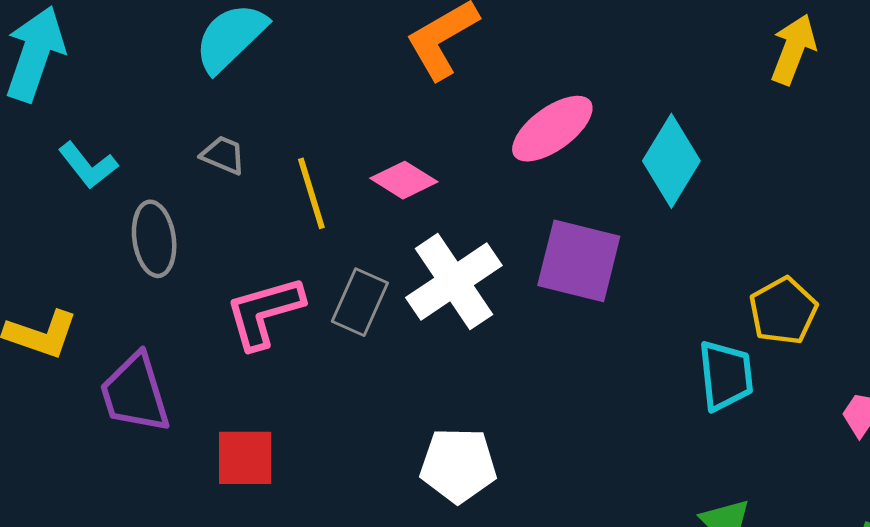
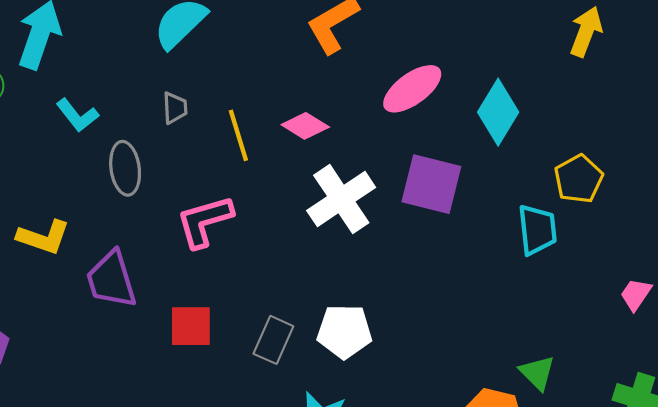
gray trapezoid: (223, 155) -> (175, 108), turned 64
gray rectangle: (360, 302) -> (273, 340), moved
yellow pentagon: (783, 311) -> (579, 179), moved
cyan trapezoid: (726, 376) -> (537, 230), moved

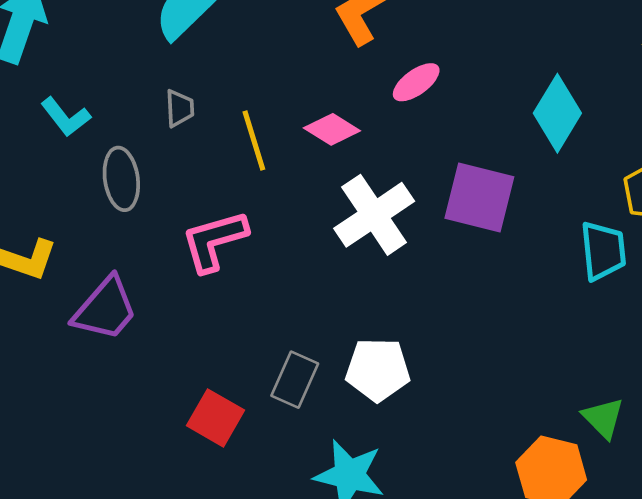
pink ellipse: (412, 89) -> (416, 82), moved, size x0.7
purple trapezoid: (111, 280) -> (105, 309), turned -122
red square: (191, 326) -> (215, 418), moved, turned 30

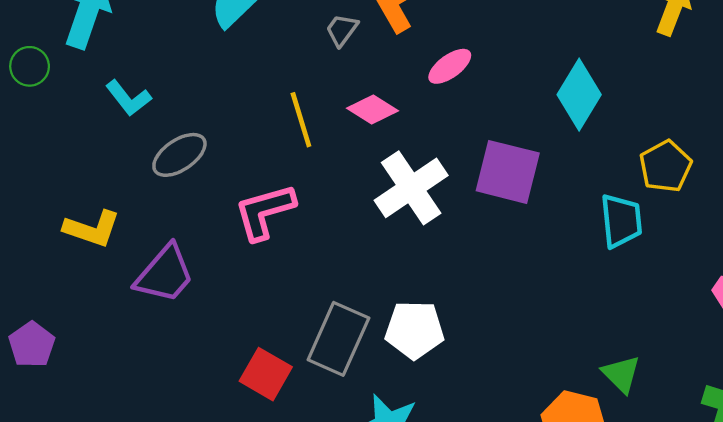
gray trapezoid: (180, 108) -> (342, 30), moved, turned -141
gray ellipse: (121, 179) -> (179, 155), turned 64
gray rectangle: (295, 380) -> (338, 339), size x1.4

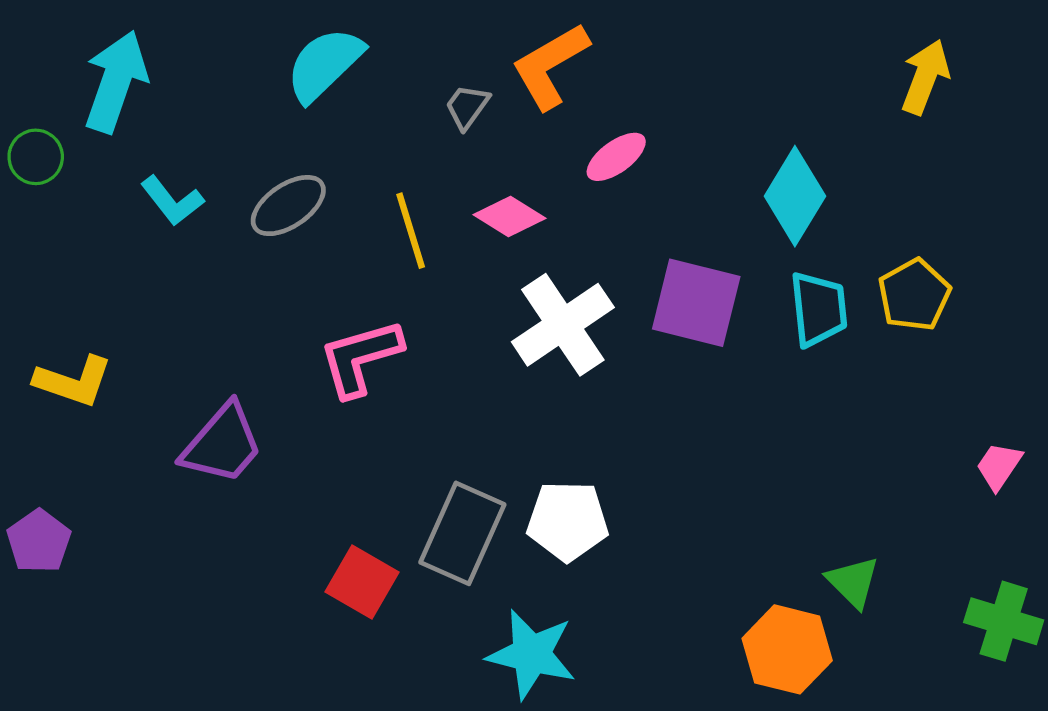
gray ellipse: (179, 155) -> (288, 206), moved
cyan trapezoid: (621, 221) -> (819, 309), moved
yellow L-shape: (92, 229) -> (73, 381), moved

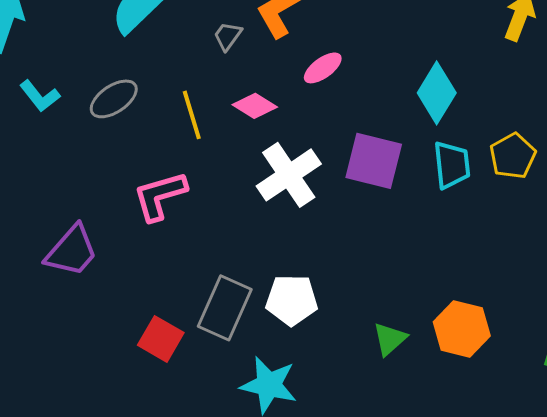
green triangle: (853, 582) -> (390, 339), moved, turned 33
orange hexagon: (787, 649) -> (462, 329), moved

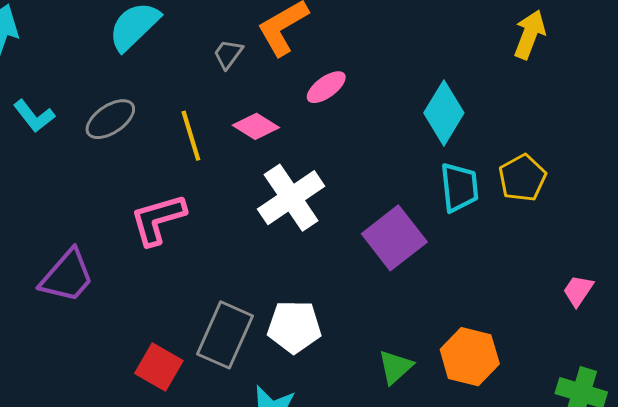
purple square: (374, 161) -> (394, 238), moved, turned 38

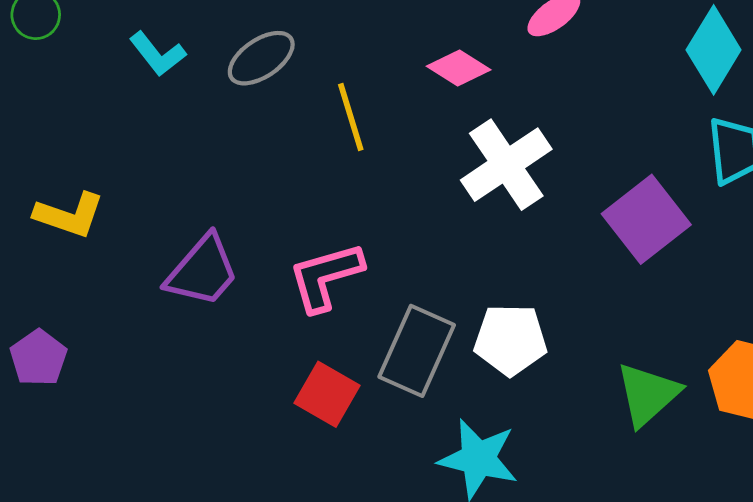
yellow line: (191, 136) -> (351, 117), moved
pink L-shape: (158, 219) -> (326, 277), moved
green triangle: (395, 367) -> (648, 394), size x1.4

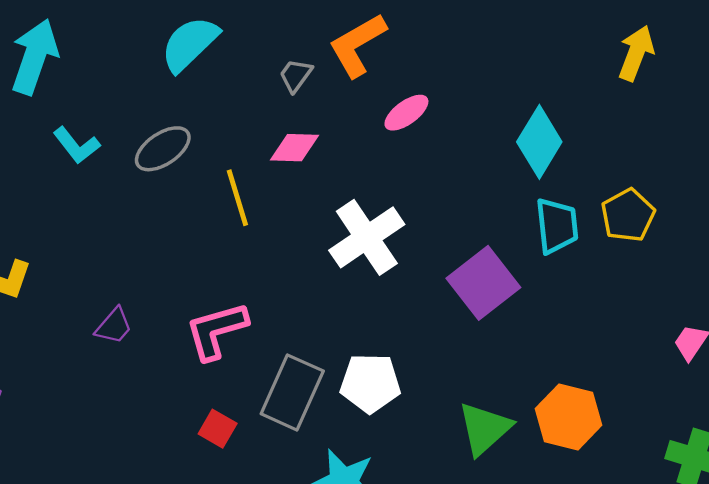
pink diamond: (459, 68) -> (294, 148), moved, turned -30
purple trapezoid: (202, 271) -> (114, 326), size x0.6
red square: (327, 394) -> (218, 429), size x0.7

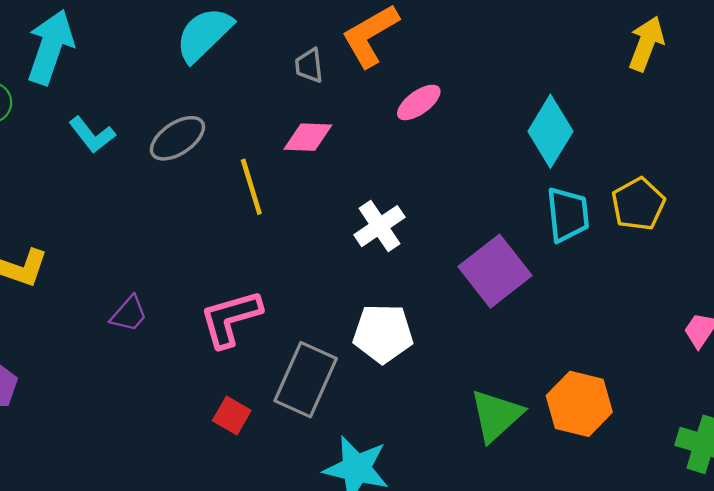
gray trapezoid: (296, 75) -> (309, 66), turned -42
white cross: (367, 237) -> (380, 226), size x0.7
white pentagon: (370, 383) -> (383, 333), moved

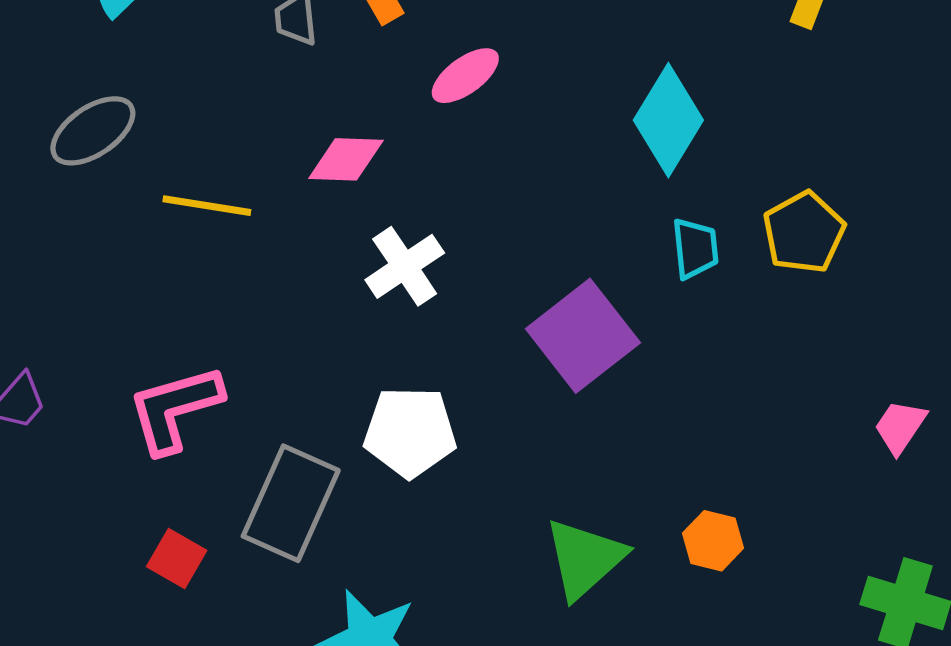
pink diamond: (308, 137) -> (346, 159), moved
yellow line: (251, 187) -> (207, 206), turned -64
cyan trapezoid: (568, 214) -> (695, 248), size x0.7
orange hexagon: (579, 404) -> (713, 541), size x0.6

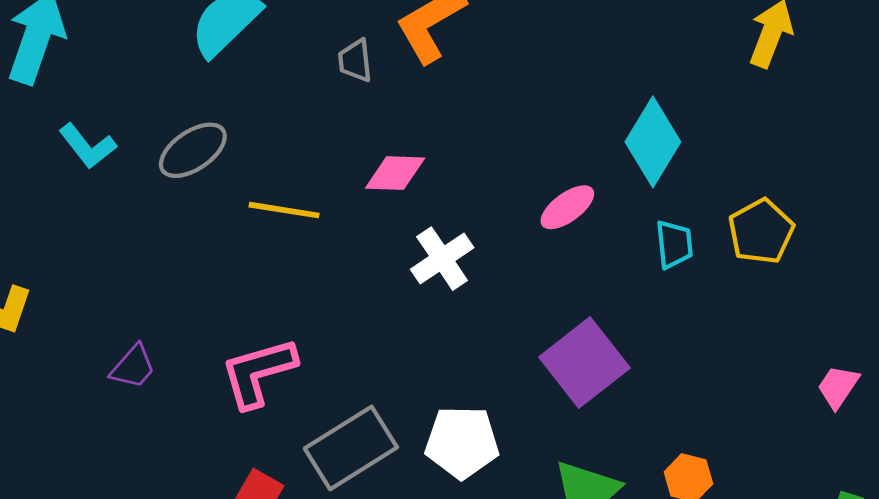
pink ellipse: (465, 76) -> (567, 207), moved
purple square: (583, 336) -> (584, 362), moved
white pentagon: (410, 432) -> (462, 442), moved
gray rectangle: (291, 503) -> (351, 448), turned 34

